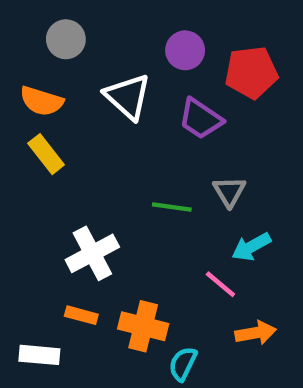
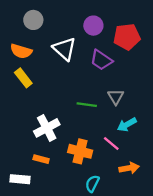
orange cross: (143, 326) -> (80, 151), moved

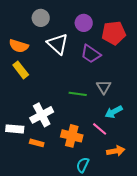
gray circle: (33, 20) -> (41, 18), moved
white rectangle: (20, 179) -> (15, 129), moved

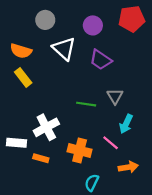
red pentagon: (114, 33) -> (132, 19), moved
cyan arrow: (114, 112) -> (126, 124), turned -36

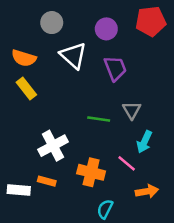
purple trapezoid: (101, 60) -> (115, 68), turned -145
white rectangle: (16, 143) -> (19, 190), moved

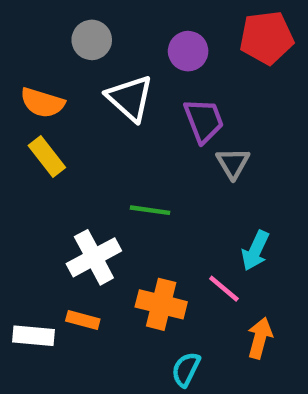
gray triangle: (132, 110) -> (233, 163), moved
green line: (99, 119) -> (150, 210), moved
orange arrow: (147, 191) -> (260, 338), turned -65

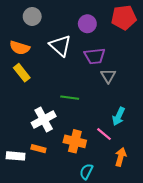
gray circle: (92, 40) -> (32, 16), moved
purple trapezoid: (204, 121) -> (95, 56), turned 105

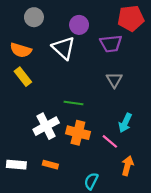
purple circle: (87, 24) -> (79, 25), moved
purple trapezoid: (95, 56) -> (111, 44), moved
orange cross: (75, 141) -> (78, 133), moved
orange rectangle: (38, 149) -> (50, 165), moved

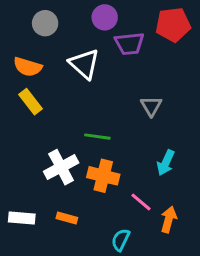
purple circle: (79, 25) -> (105, 17), moved
purple trapezoid: (111, 44) -> (129, 44), moved
pink line: (110, 141) -> (141, 202), moved

